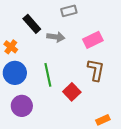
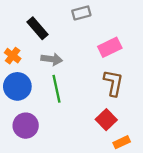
gray arrow: (56, 37) -> (52, 59), moved
red square: (72, 92) -> (106, 120), moved

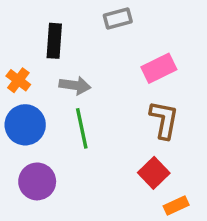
black rectangle: (37, 28) -> (54, 41), turned 45

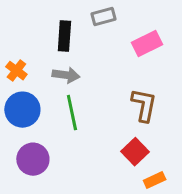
black rectangle: (54, 41) -> (64, 36), moved
pink rectangle: (159, 68) -> (147, 44), moved

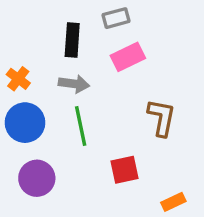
pink rectangle: (147, 44) -> (128, 57), moved
red square: (135, 152) -> (124, 170), moved, turned 32

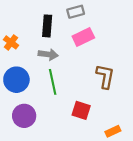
orange cross: (18, 79) -> (11, 42), moved
red square: (124, 170) -> (81, 110), turned 30

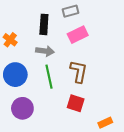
brown L-shape: (105, 76) -> (79, 71), moved

